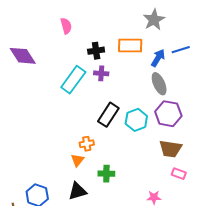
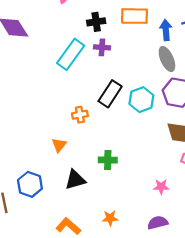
blue arrow: (158, 58) -> (166, 30), turned -36
orange cross: (87, 144) -> (80, 115), moved
orange triangle: (77, 160) -> (59, 145), moved

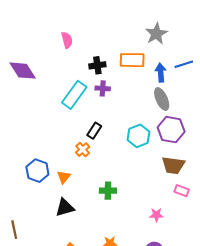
black rectangle: (110, 94) -> (94, 131), moved, size x0.7
orange cross: (80, 115) -> (83, 150), turned -32
black triangle: (75, 180) -> (65, 207), moved
blue hexagon: (30, 184) -> (37, 171), moved

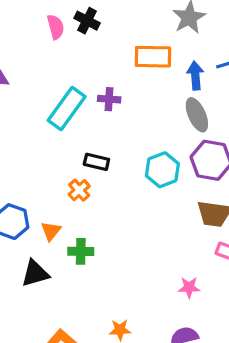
black cross: (97, 65) -> (87, 21), moved, turned 35
black rectangle: (94, 131) -> (96, 162), turned 70
green cross: (108, 191) -> (81, 251), moved
black triangle: (65, 207) -> (35, 273), moved

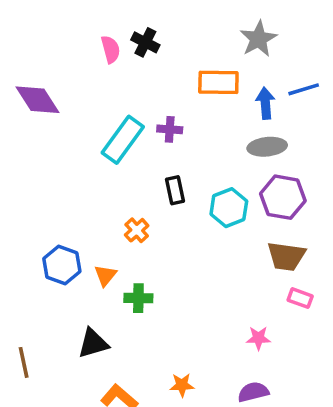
gray ellipse: (197, 115) -> (267, 147), turned -72
black rectangle: (96, 162) -> (175, 190), moved, turned 65
black triangle: (35, 273) -> (93, 343), moved

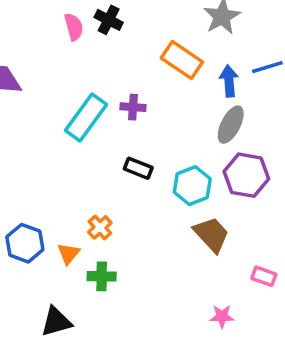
orange rectangle: (218, 82) -> (182, 60), turned 33
gray ellipse: (267, 147) -> (231, 125), turned -57
black rectangle: (175, 190) -> (138, 168), turned -56
orange cross: (137, 230) -> (100, 227), moved
brown trapezoid: (286, 256) -> (211, 234), moved, turned -141

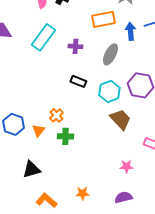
orange rectangle: (182, 60) -> (103, 19), turned -45
cyan rectangle: (86, 118) -> (43, 37), moved
gray ellipse: (231, 125) -> (110, 54), moved
green cross: (102, 276) -> (65, 136), moved

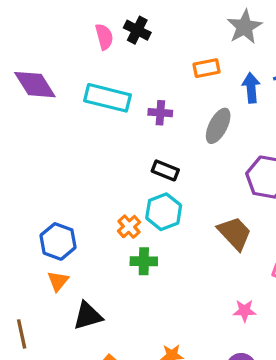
orange rectangle: (103, 19) -> (207, 68), size x0.7
cyan rectangle: (43, 37) -> (108, 98), turned 68
cyan hexagon: (109, 91) -> (164, 212), moved
orange triangle: (38, 130) -> (58, 281), moved

